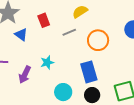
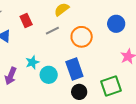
cyan circle: (63, 92) -> (49, 75), moved

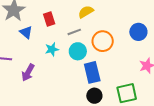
cyan star: (32, 62) -> (52, 49), moved
cyan circle: (49, 75) -> (78, 51), moved

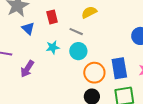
gray line: (74, 32) -> (76, 32), turned 40
orange circle: (103, 41) -> (94, 73), moved
blue rectangle: (92, 72) -> (119, 68), moved

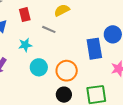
cyan circle: (78, 51) -> (39, 67), moved
blue rectangle: (119, 68) -> (94, 49), moved

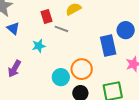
red rectangle: (25, 15) -> (47, 16), moved
cyan circle: (39, 67) -> (61, 77), moved

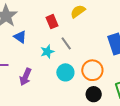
gray line: (61, 29) -> (66, 43), moved, turned 40
cyan circle: (61, 77) -> (65, 72), moved

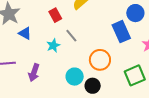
cyan circle: (65, 72) -> (75, 77), moved
black circle: (94, 94) -> (93, 86), moved

